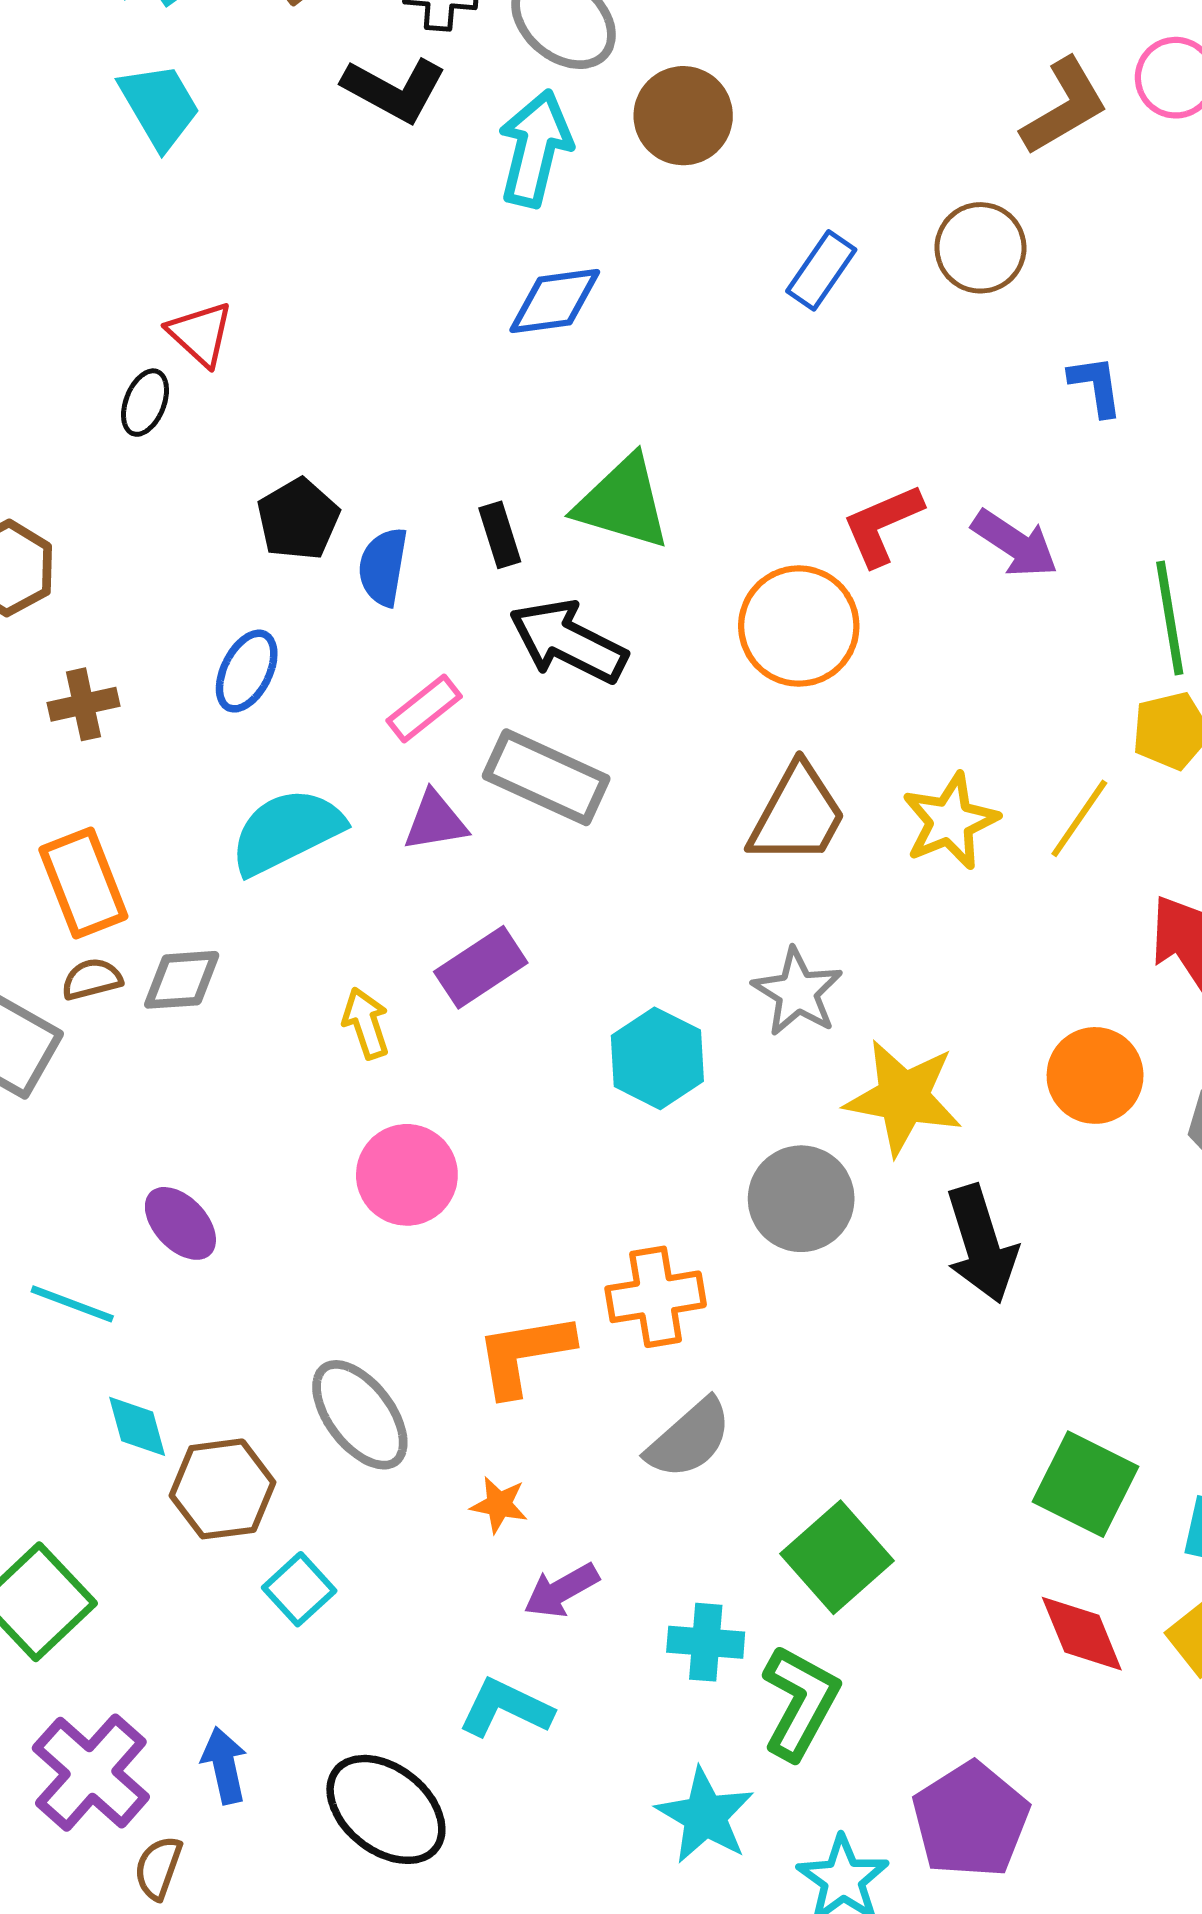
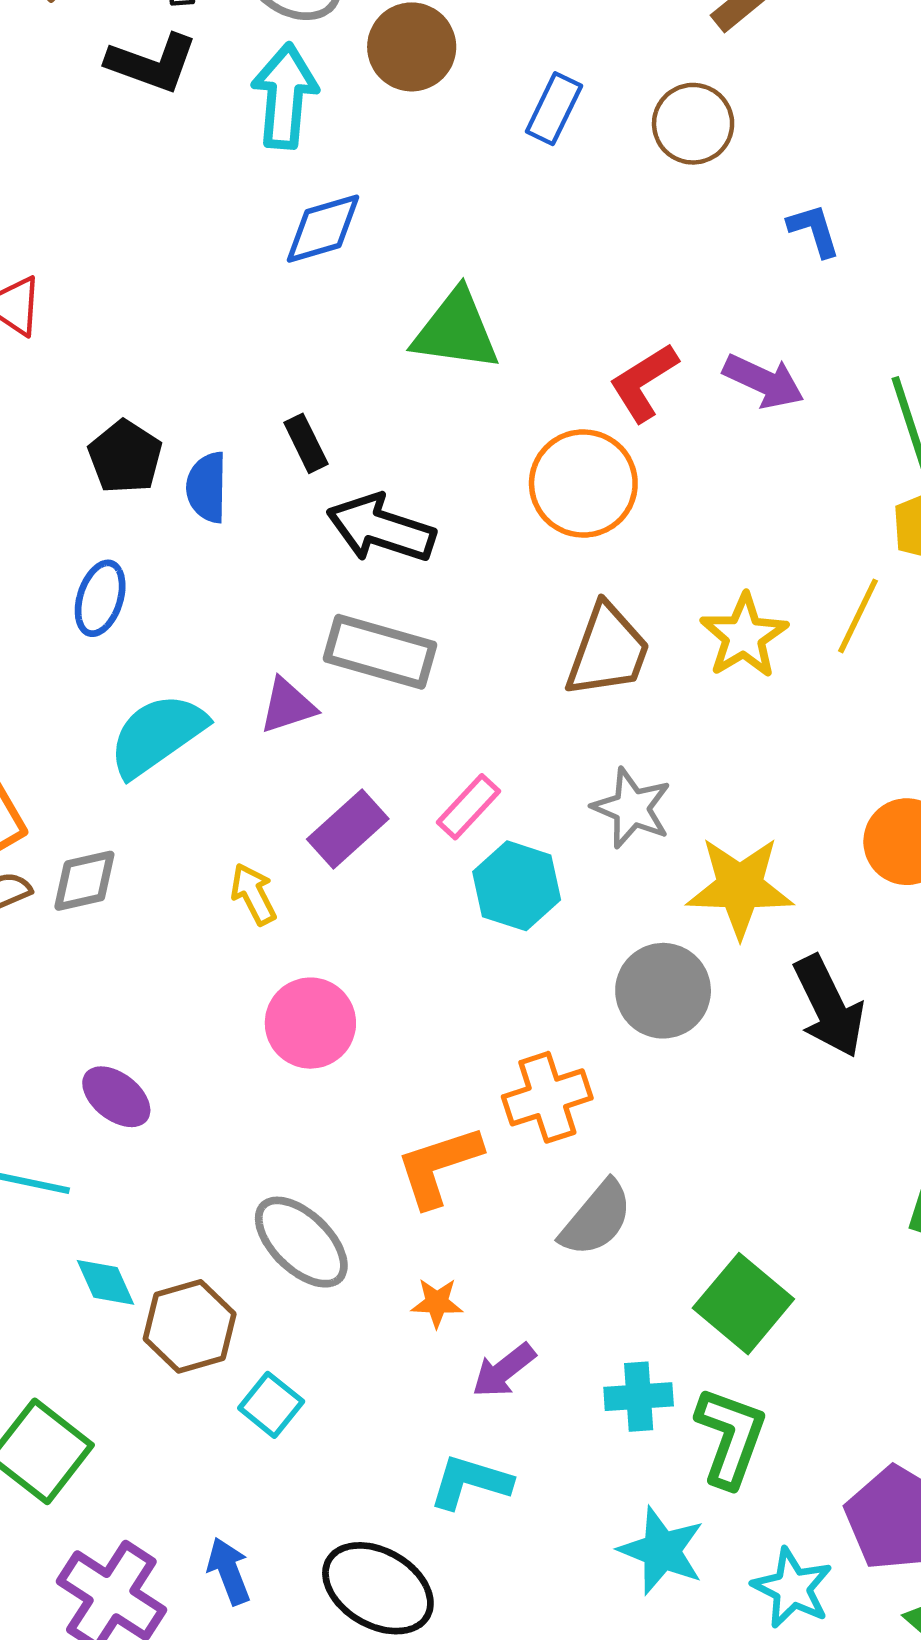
blue rectangle: (821, 270) -> (554, 109), moved
green triangle: (623, 503) -> (456, 330), moved
pink rectangle: (424, 709) -> (468, 807), moved

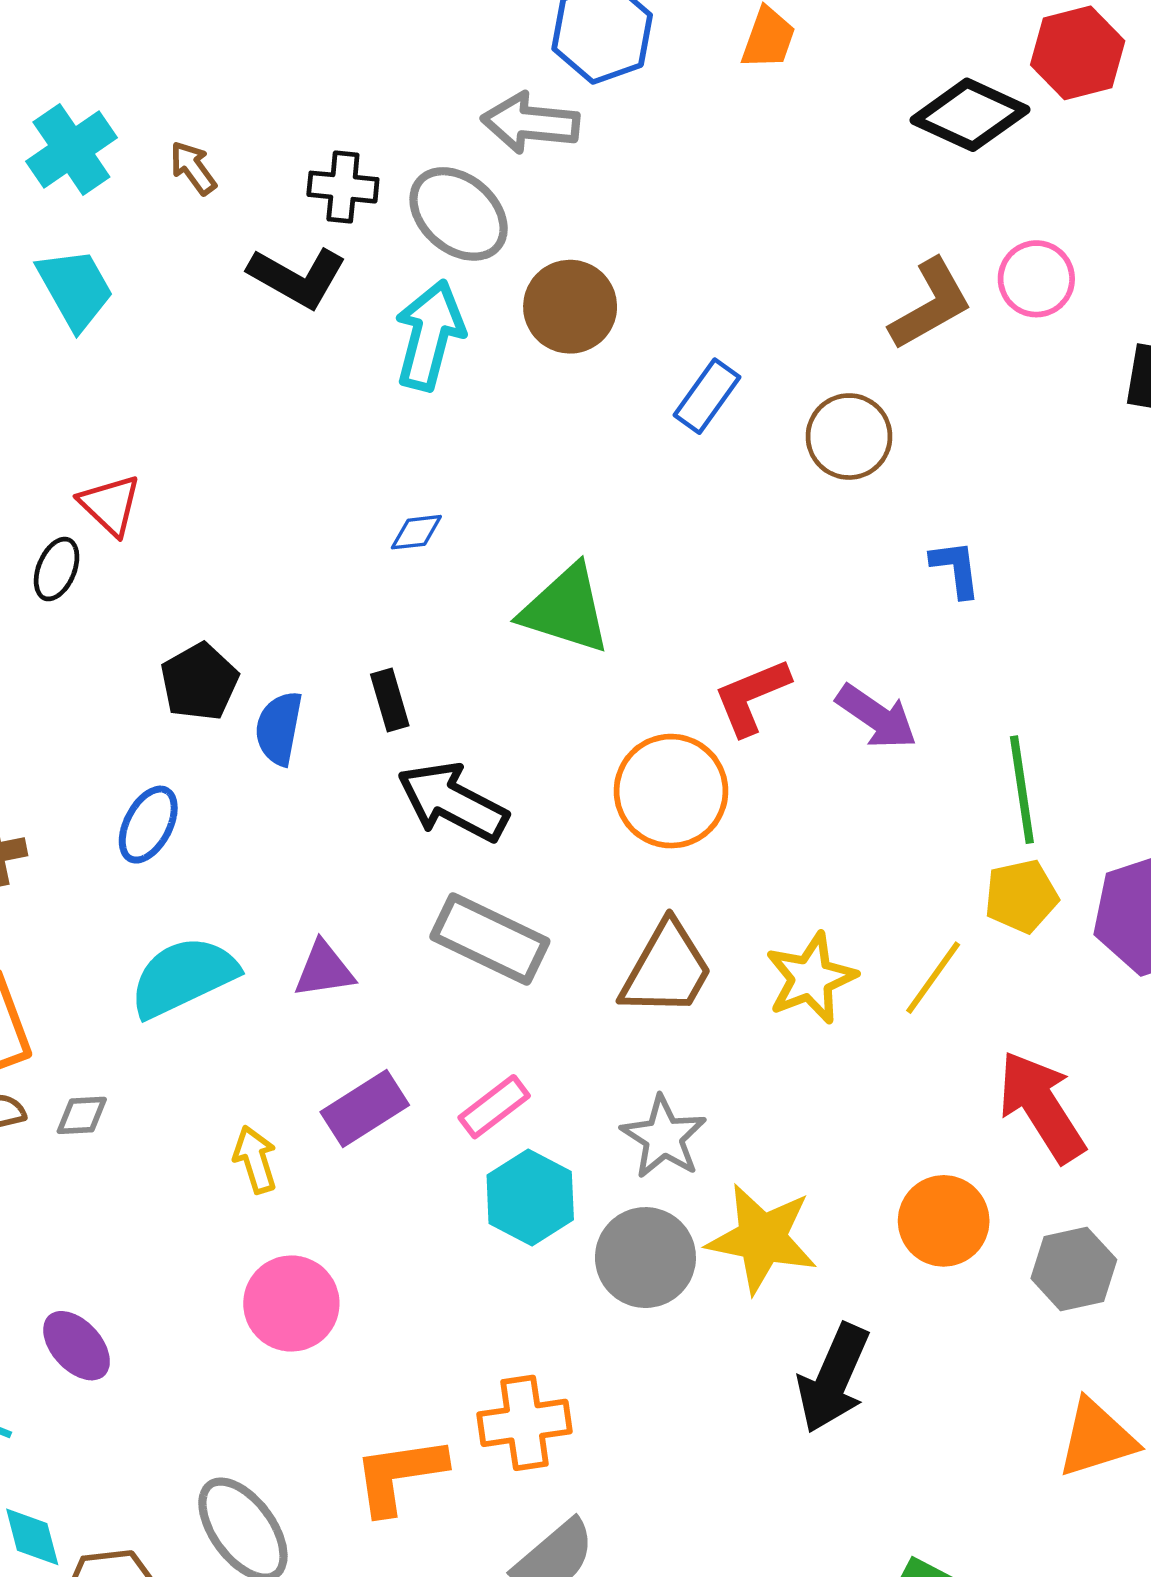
blue diamond: (323, 229) -> (416, 532), moved, size x0.6
gray rectangle: (380, 652) -> (490, 939), moved
gray diamond: (84, 881) -> (82, 1115), size x0.7
gray circle: (663, 991) -> (645, 1258), moved
black arrow: (829, 1006) -> (833, 1378), turned 40

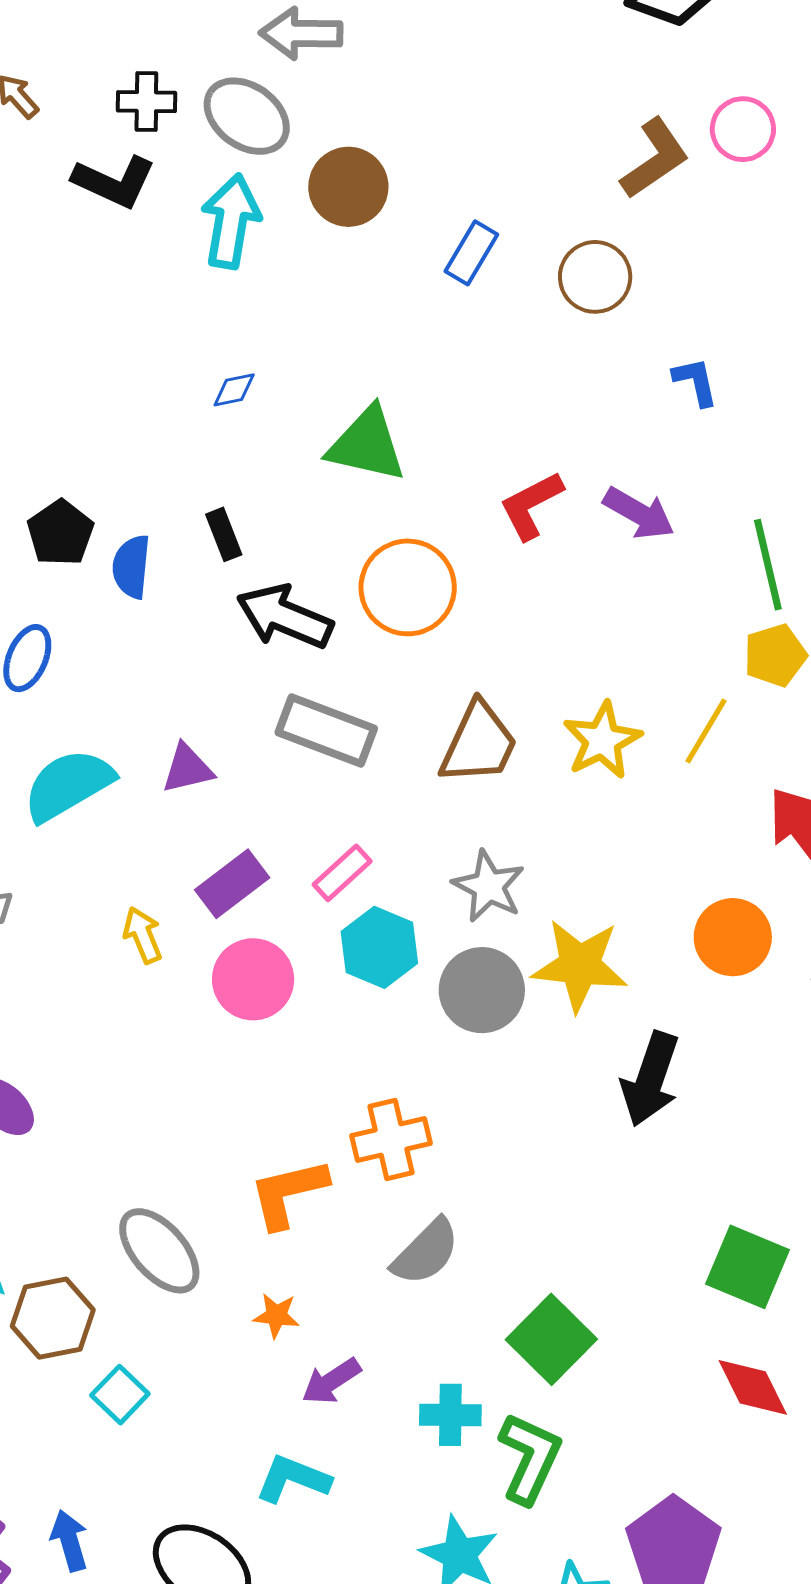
orange circle: (671, 791) -> (408, 587), moved
pink circle: (291, 1304) -> (253, 979), moved

